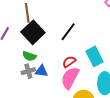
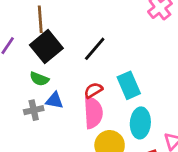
gray cross: (28, 71) -> (34, 110), moved
pink semicircle: (70, 78) -> (93, 113), turned 145

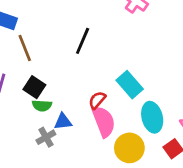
black square: (46, 47) -> (34, 87), moved, size x0.7
black line: (95, 49) -> (83, 41), moved

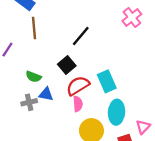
black square: (34, 87) -> (67, 65), moved
red semicircle: (97, 100) -> (78, 86), size x1.5
pink semicircle: (104, 121) -> (78, 104), size x0.6

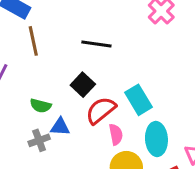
black line: (81, 36) -> (96, 44), turned 65
pink semicircle: (78, 104) -> (116, 134), moved

